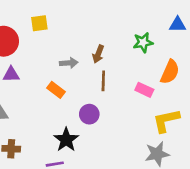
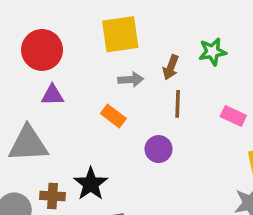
yellow square: (39, 23) -> (120, 34), moved, size x1.6
green star: (143, 42) -> (212, 52), moved
black star: (66, 140) -> (91, 184), moved

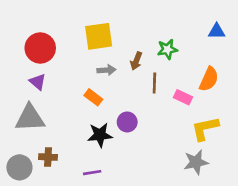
purple triangle: (52, 95) -> (38, 82), moved, turned 42
brown line: (178, 104) -> (154, 83), moved
black star: (91, 184) -> (100, 135), moved, turned 30

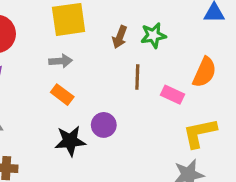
brown arrow: (136, 61) -> (120, 37), moved
gray arrow: (106, 70) -> (61, 61), moved

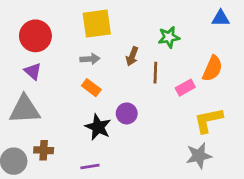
brown arrow: (120, 37) -> (132, 56), moved
pink rectangle: (173, 95) -> (185, 88), turned -54
black star: (70, 141) -> (98, 127), turned 30

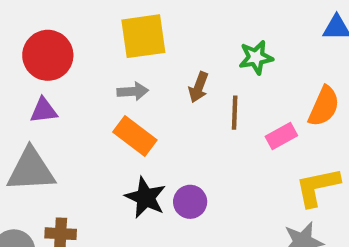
purple triangle: (33, 71) -> (44, 111), turned -48
orange rectangle: (91, 88) -> (135, 136), size x1.4
purple circle: (127, 113) -> (190, 202), moved

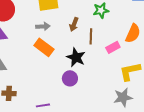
black star: (145, 198) -> (76, 57), moved

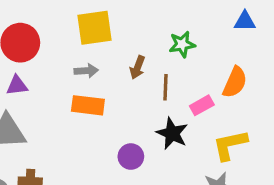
orange rectangle: (44, 47) -> (88, 105), turned -30
black star: (76, 57) -> (172, 133), moved

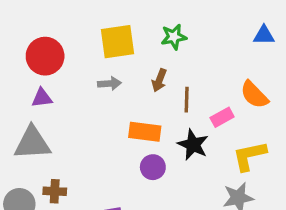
green star: (182, 44) -> (174, 37), moved
orange semicircle: (235, 82) -> (254, 95), turned 112
orange rectangle: (88, 105) -> (145, 132), moved

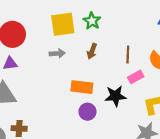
green star: (174, 37) -> (92, 21), moved, turned -30
brown line: (187, 100) -> (128, 55), moved
black star: (193, 145) -> (115, 96), turned -30

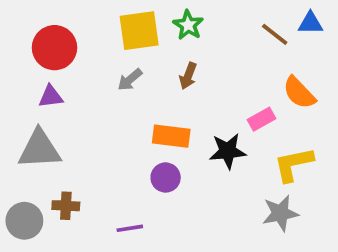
gray arrow: (57, 53) -> (130, 80), turned 144
brown line: (128, 55) -> (275, 34), moved, turned -54
purple circle: (87, 112) -> (166, 177), moved

